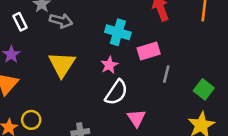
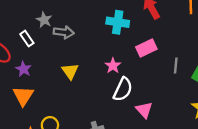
cyan cross: (118, 32) -> (118, 22), moved
yellow triangle: (62, 64) -> (70, 71), size x0.7
gray line: (166, 74) -> (176, 66), moved

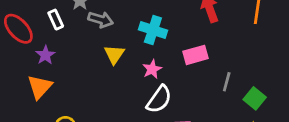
cyan cross: (118, 22) -> (153, 30), moved
yellow triangle: (70, 71) -> (114, 54), moved

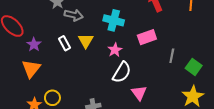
white rectangle: (56, 20) -> (64, 43), moved

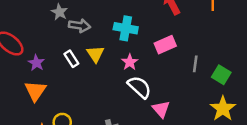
white semicircle: (122, 72) -> (139, 87), turned -75

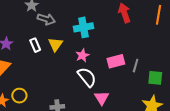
cyan cross: (126, 28) -> (84, 27), turned -30
pink rectangle: (165, 45) -> (116, 61), moved
green square: (221, 75) -> (155, 78), turned -35

